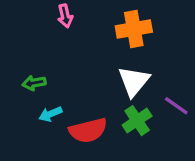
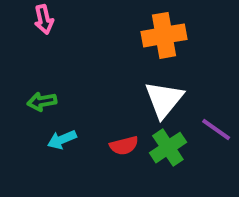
pink arrow: (65, 16) -> (44, 19), moved
red semicircle: (88, 130) -> (124, 146), moved, size x0.6

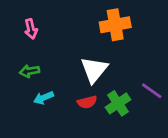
pink arrow: (44, 19) -> (31, 29), moved
white triangle: (164, 100) -> (94, 70), moved

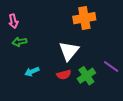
pink arrow: (31, 29) -> (13, 21), moved
green arrow: (30, 71) -> (20, 42), moved

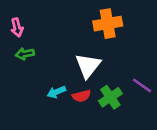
cyan arrow: (32, 72) -> (56, 92), moved

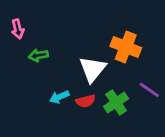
orange cross: (108, 24) -> (126, 47), moved, turned 32
green arrow: (25, 54) -> (38, 55), moved

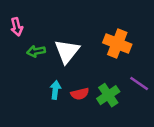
white triangle: (92, 69) -> (67, 51), moved
cyan arrow: (59, 97) -> (55, 90), turned 120

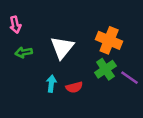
green arrow: (36, 51) -> (24, 52), moved
green cross: (108, 95) -> (105, 69), moved

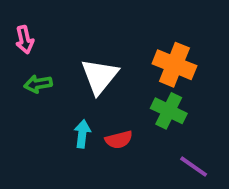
green cross: (105, 69) -> (169, 111), turned -30
purple line: (129, 78) -> (194, 167), moved

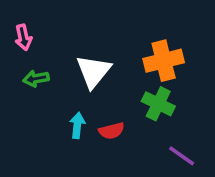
orange cross: (174, 65) -> (164, 61), turned -36

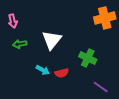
orange cross: (164, 61) -> (105, 18), moved
cyan arrow: (77, 125) -> (43, 70), turned 112

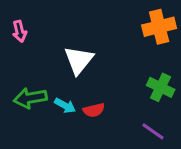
green arrow: (20, 44) -> (30, 98), moved, size x1.5
green cross: (88, 58) -> (161, 87), moved

